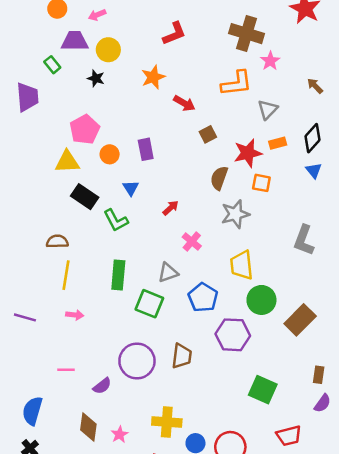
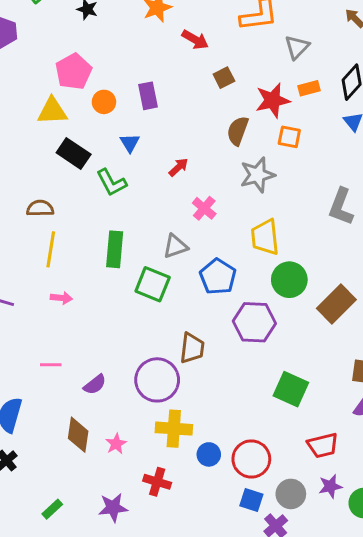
purple circle: (137, 361) -> (157, 380), moved

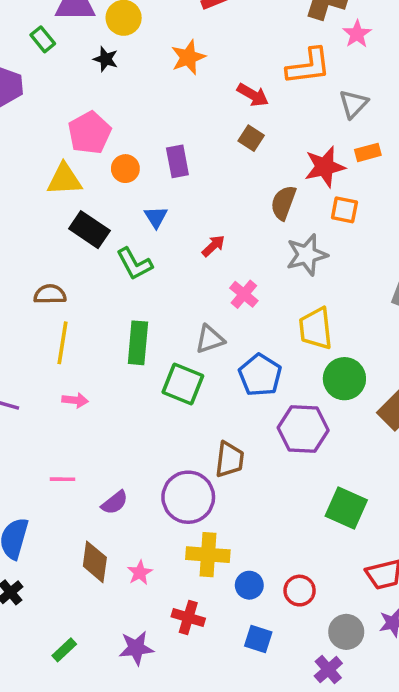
red arrow: (195, 40) -> (253, 95), moved
brown square: (224, 78) -> (251, 138), moved, turned -30
red circle: (251, 459) -> (300, 591), size x0.7
blue square: (251, 500) -> (258, 639), moved

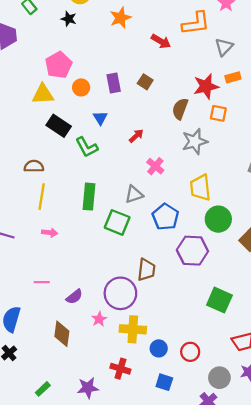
brown square: (251, 138) -> (145, 82), moved
pink star: (140, 573) -> (99, 319), moved

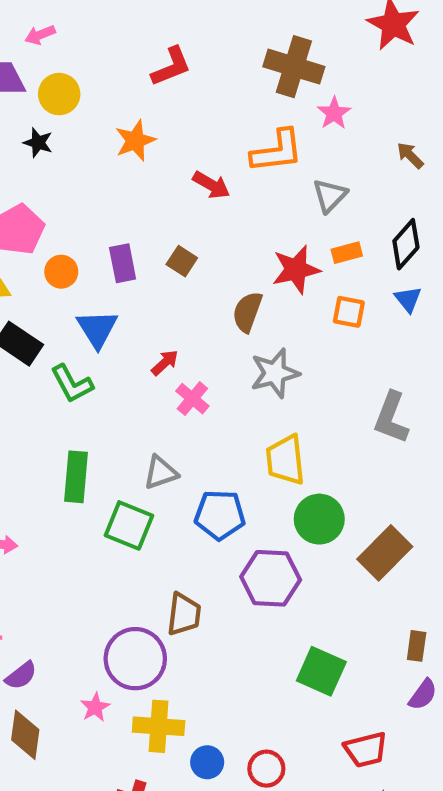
orange square: (218, 113) -> (349, 312), moved
blue triangle: (100, 118) -> (97, 329), size x1.5
pink cross: (155, 166) -> (192, 399), moved
blue pentagon: (165, 217) -> (220, 515), turned -30
purple semicircle: (74, 297) -> (21, 676), moved

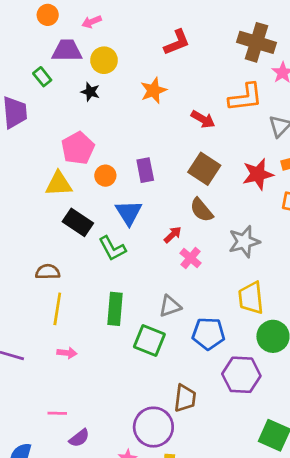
brown square: (182, 261) -> (204, 169), moved, size x1.6
brown semicircle: (247, 312) -> (202, 210), moved, turned -60

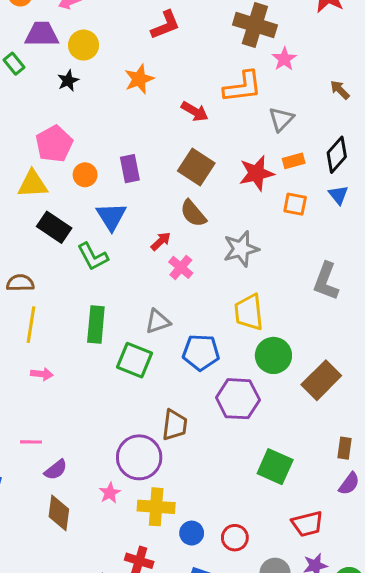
black star: (90, 92) -> (68, 81), turned 30

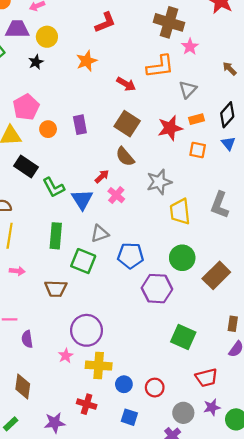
blue triangle: (111, 216) -> (82, 199), moved
yellow trapezoid: (249, 312) -> (180, 212), moved
brown trapezoid: (175, 425) -> (56, 289), moved, turned 85
purple semicircle: (56, 470) -> (27, 339), turned 119
brown diamond: (59, 513) -> (23, 386), moved

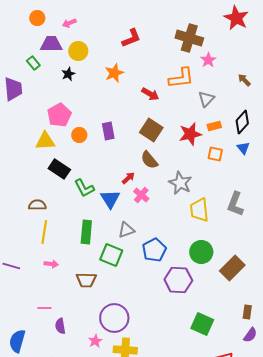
gray star: (159, 182) -> (180, 183), turned -30
blue pentagon: (131, 256) -> (154, 250), turned -30

